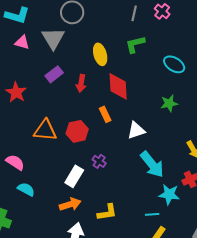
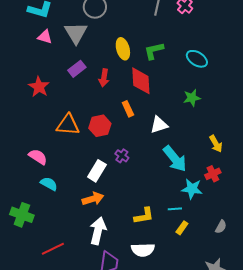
green L-shape: (135, 44) -> (154, 51), moved
yellow L-shape: (107, 212) -> (144, 216), moved

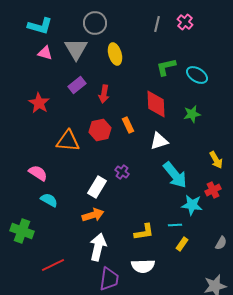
yellow ellipse: (123, 49) -> (115, 54), moved
green L-shape: (154, 51) -> (166, 67), moved
red diamond: (141, 81) -> (156, 104), moved
red hexagon: (100, 126) -> (100, 130), moved

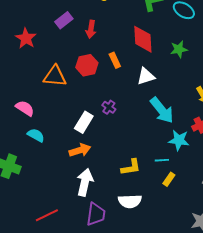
red line: (53, 265) -> (47, 215), moved

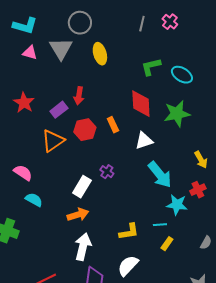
purple rectangle: (64, 20) -> (59, 110), moved
red arrow: (91, 29) -> (79, 96), moved
green star: (179, 49) -> (177, 114), size x1.5
orange triangle: (55, 76) -> (53, 141), turned -40
white semicircle: (130, 201) -> (128, 266), turned 135

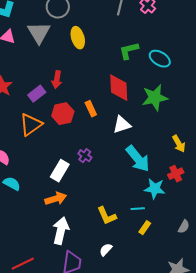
yellow L-shape: (129, 232) -> (107, 216), turned 75
white semicircle: (128, 266) -> (106, 250), size x0.6

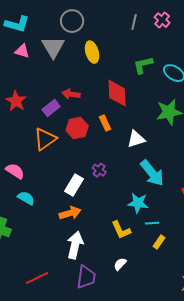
red arrow: (57, 80) -> (71, 94), turned 90
red diamond: (119, 88) -> (117, 93), moved
cyan star: (155, 189) -> (138, 203), moved

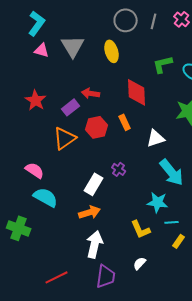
gray circle: (72, 21) -> (126, 20), moved
cyan L-shape: (17, 24) -> (37, 23), turned -70
cyan semicircle: (26, 198) -> (46, 197), size x1.4

